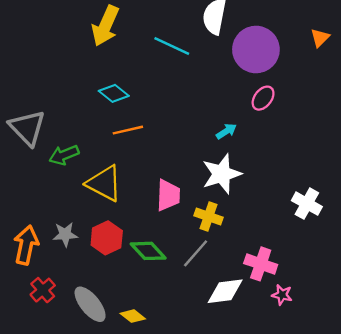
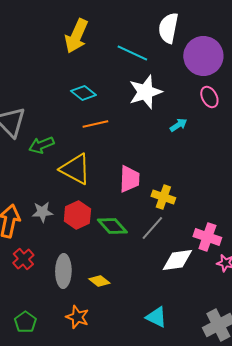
pink ellipse: (263, 98) -> (209, 97), turned -65
white star: (222, 174) -> (145, 92), moved
gray ellipse: (90, 304) -> (63, 271), turned 40

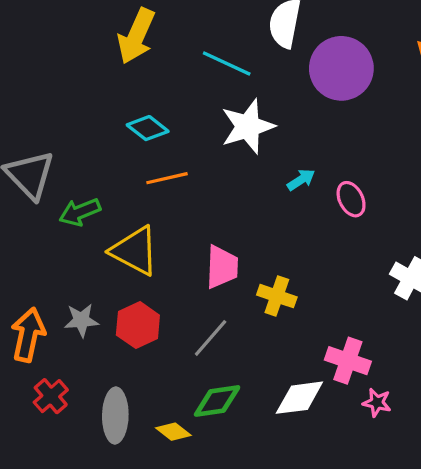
pink ellipse: (209, 97) -> (351, 199), moved
green diamond: (112, 226) -> (217, 401), moved, turned -56
gray line: (152, 228) -> (211, 338), moved

